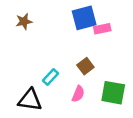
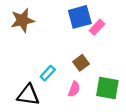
brown star: (24, 21) -> (22, 20), size x1.5
pink rectangle: (102, 29) -> (97, 27), turned -35

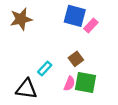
blue square: (80, 17) -> (75, 16), turned 30
green square: (107, 88) -> (86, 82), moved

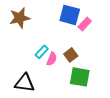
cyan rectangle: (45, 69) -> (42, 52), moved
pink semicircle: (69, 84) -> (52, 59), moved

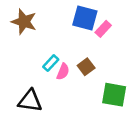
brown star: (20, 18) -> (24, 22), turned 30
green square: (80, 77) -> (114, 95), moved

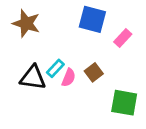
pink rectangle: (103, 29) -> (123, 38), moved
black triangle: (30, 101) -> (33, 78), moved

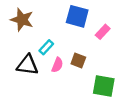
cyan rectangle: (55, 68) -> (46, 47), moved
brown square: (94, 72) -> (78, 61), turned -32

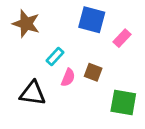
black triangle: (27, 65) -> (33, 93), moved

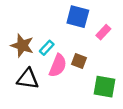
brown star: (26, 24) -> (22, 46), moved
pink semicircle: (68, 78) -> (58, 66), size x1.5

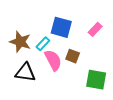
blue square: (78, 17) -> (61, 27), moved
pink semicircle: (58, 66) -> (53, 60), turned -50

